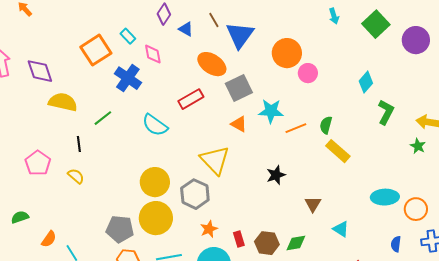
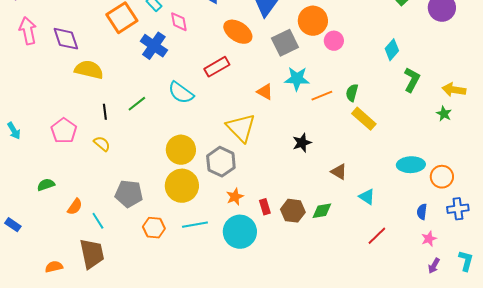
gray square: (239, 88) -> (285, 43), moved
green line: (103, 118) -> (137, 104), moved
brown triangle: (313, 204) -> (339, 172), turned -30
gray pentagon: (120, 229) -> (129, 194), moved

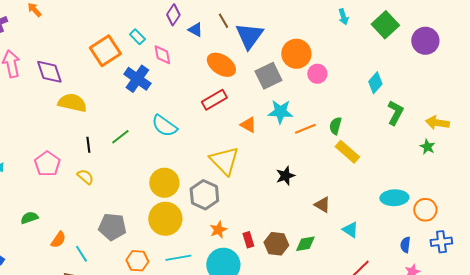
red rectangle: (217, 67) -> (214, 100), moved

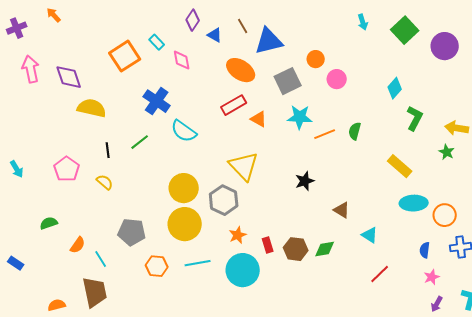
blue triangle: (249, 36) -> (269, 41), turned 40
orange circle: (296, 54) -> (316, 59), size x0.6
blue cross: (137, 79) -> (157, 101), moved
orange triangle: (248, 125) -> (259, 119), moved
yellow rectangle: (347, 152) -> (400, 166), moved

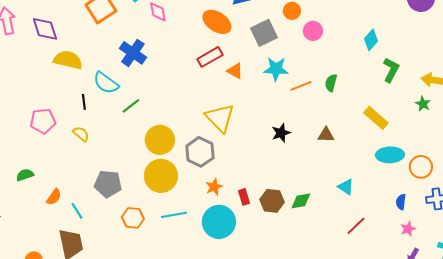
cyan semicircle: (184, 131) -> (106, 83), moved
green line: (140, 142) -> (131, 106), moved
pink pentagon: (67, 169) -> (43, 121), turned 30
brown triangle: (342, 210) -> (326, 135), moved, turned -30

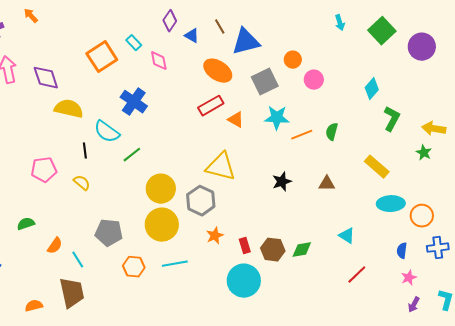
yellow triangle: (220, 118) -> (221, 167), turned -32
cyan circle: (219, 222) -> (244, 281), moved

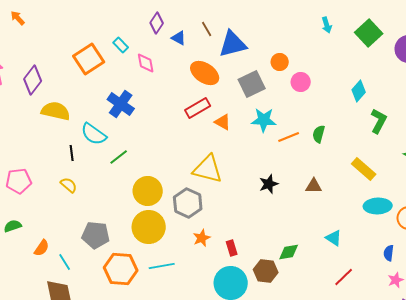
purple diamond: (46, 78) -> (33, 80), turned 56
pink pentagon: (44, 170) -> (19, 181), moved
brown hexagon: (273, 250) -> (266, 271), moved
orange hexagon: (134, 267) -> (121, 269), size x1.5

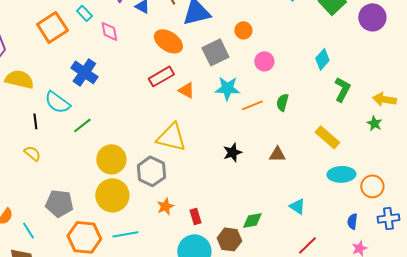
pink circle: (301, 82) -> (264, 61), moved

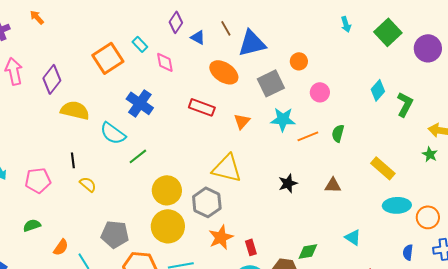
red rectangle: (161, 76) -> (202, 107), moved, turned 50
green L-shape: (342, 89) -> (405, 104), moved
orange triangle: (186, 90) -> (242, 121), turned 42
black line: (35, 121) -> (73, 160), moved
orange star: (165, 206) -> (221, 237), size x1.4

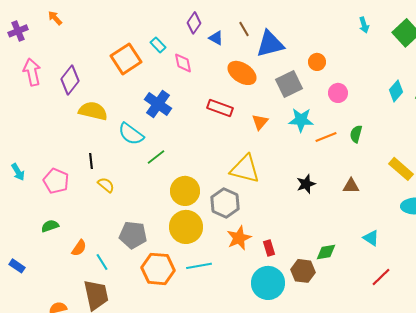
pink pentagon: (38, 180) -> (56, 181), turned 30

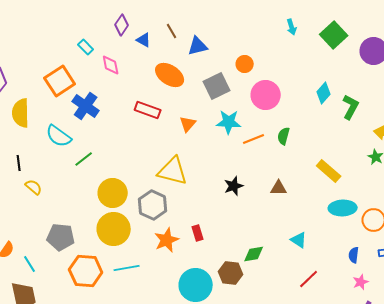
blue triangle: (270, 44) -> (198, 46), size x0.7
orange square: (126, 59) -> (60, 81), moved
pink circle: (338, 93) -> (266, 95), size x1.5
yellow semicircle: (93, 111) -> (21, 113), turned -104
red rectangle: (269, 248) -> (198, 233), moved

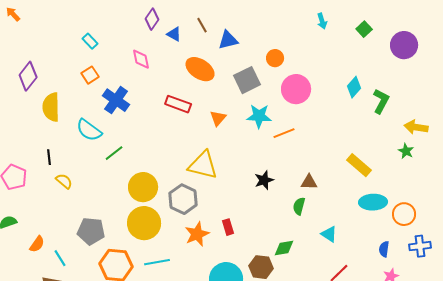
green square: (334, 35) -> (364, 29), size x0.6
cyan rectangle: (86, 47) -> (90, 41), moved
orange square: (60, 81) -> (90, 75), size x0.6
green semicircle: (284, 136) -> (299, 206), moved

